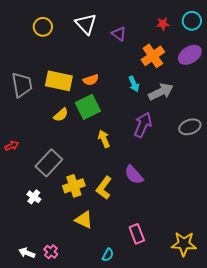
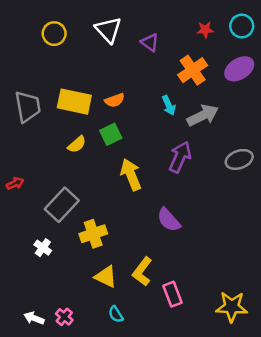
green square: (88, 107) -> (111, 134), size x0.7
yellow arrow: (104, 139) -> (131, 175), size x1.4
yellow L-shape: (104, 188) -> (142, 272), moved
cyan semicircle: (108, 255) -> (116, 314), moved, turned 120

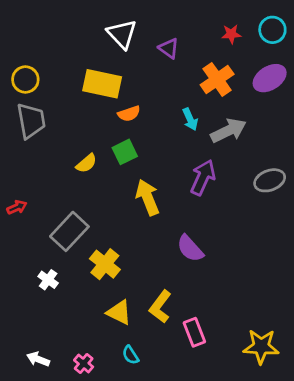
yellow circle: (54, 34) -> (25, 79), moved
yellow rectangle: (74, 102) -> (102, 84), moved
yellow cross: (93, 234) -> (105, 264), turned -32
pink cross: (64, 317) -> (84, 363), moved

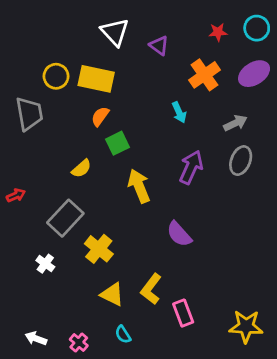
yellow circle: (25, 79) -> (56, 76), moved
orange semicircle: (129, 114) -> (100, 116), moved, turned 145
gray arrow: (228, 131) -> (235, 123), moved, size x0.7
yellow semicircle: (86, 163) -> (81, 169), moved
gray ellipse: (270, 180) -> (241, 161), moved, turned -48

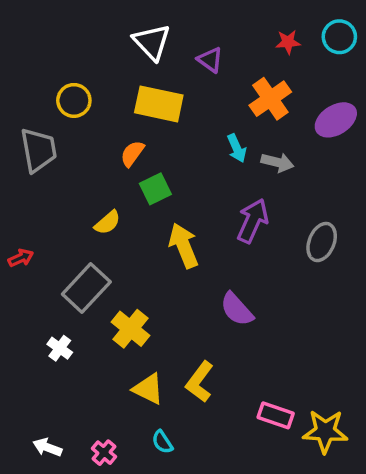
purple ellipse: (254, 74) -> (336, 120), moved
yellow rectangle: (96, 79) -> (159, 104), moved
gray arrow: (235, 123) -> (277, 162), moved, turned 40
gray ellipse: (241, 161) -> (322, 242), moved
pink rectangle: (183, 313) -> (276, 415), moved, turned -50

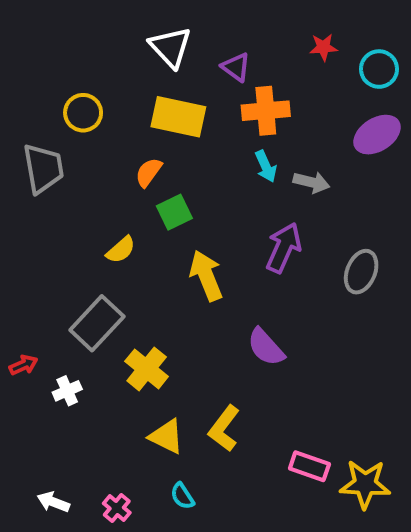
cyan circle: (339, 37) -> (379, 69), moved
orange cross: (270, 99) -> (266, 111), moved, turned 30
red arrow: (21, 258) -> (23, 365), moved
white cross: (60, 348) -> (67, 391), turned 30

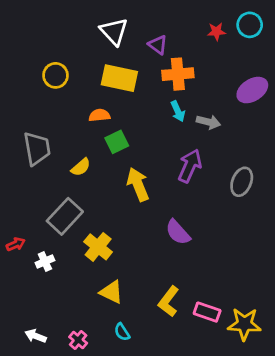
cyan circle: (379, 69) -> (250, 25), moved
gray trapezoid: (43, 168) -> (37, 149), moved
orange semicircle: (149, 172) -> (99, 115), turned 48
yellow L-shape: (224, 429) -> (169, 301), moved

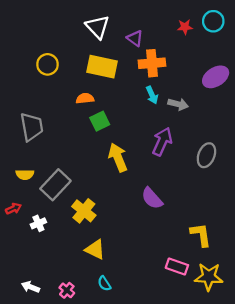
yellow semicircle: (81, 167) -> (25, 175), moved, turned 42
yellow L-shape: (169, 301) -> (201, 235), moved, turned 135

